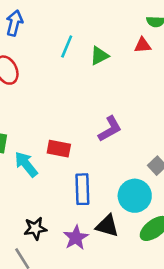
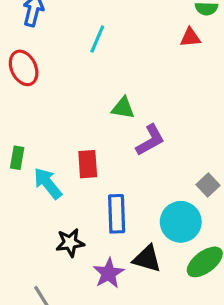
green triangle: (99, 56) -> (123, 108), moved, turned 36
red rectangle: (59, 149) -> (88, 164), turned 75
black star: (35, 228) -> (70, 243), moved

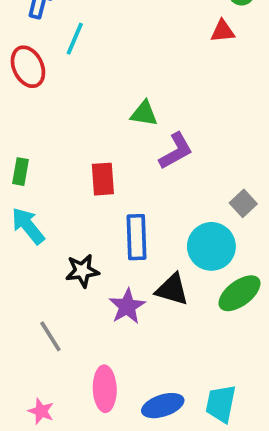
cyan line: (97, 39) -> (75, 39), moved
cyan arrow: (48, 183) -> (28, 226), moved

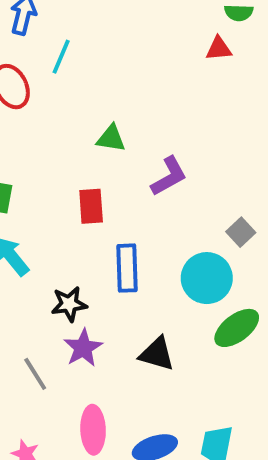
green triangle: (144, 114) -> (111, 138), moved
black triangle: (172, 290) -> (157, 354), moved
purple star: (127, 306) -> (83, 348), moved

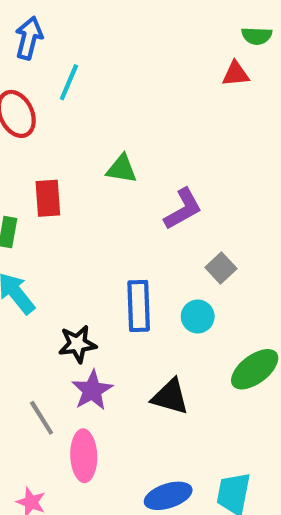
red rectangle: (91, 206) -> (48, 198), moved
gray square: (241, 232) -> (221, 268), moved
cyan circle: (207, 278) -> (198, 316), moved, size x0.6
pink ellipse: (93, 430) -> (84, 456), moved

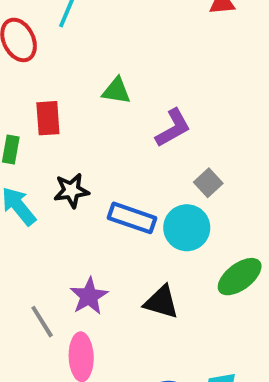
blue rectangle: (139, 306) -> (132, 218), turned -69
cyan circle: (198, 316) -> (187, 228), size x1.5
black star: (77, 344) -> (71, 191), moved

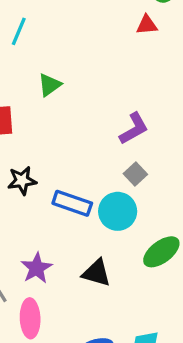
green triangle: (116, 91) -> (50, 85), moved, turned -45
purple L-shape: (173, 128) -> (134, 129), moved

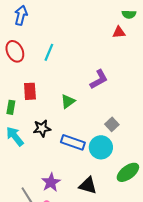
cyan line: (19, 31) -> (49, 52), moved
green triangle: (50, 85) -> (68, 101), moved
purple L-shape: (134, 129) -> (99, 79), moved

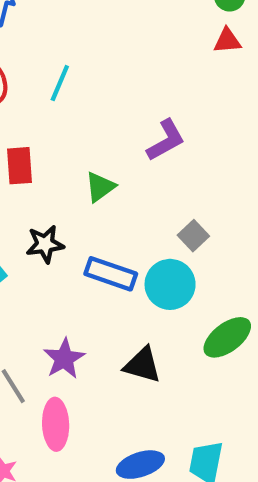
red triangle: (119, 32) -> (227, 41), moved

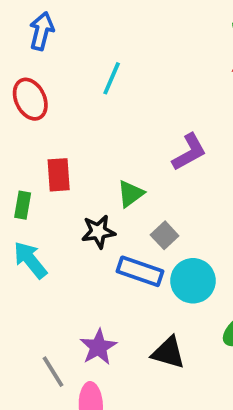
cyan line: (60, 83) -> (112, 78), moved
gray square: (193, 236) -> (165, 235), moved
black star: (45, 244) -> (98, 232), moved

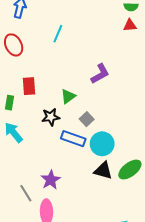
black triangle: (168, 353) -> (103, 171), moved

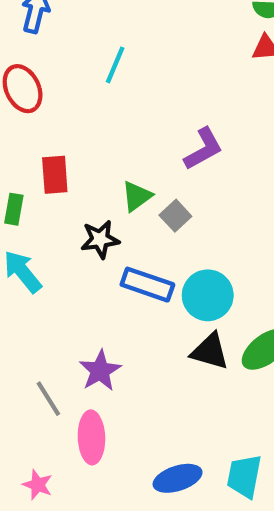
gray square: (87, 119) -> (175, 216), moved

